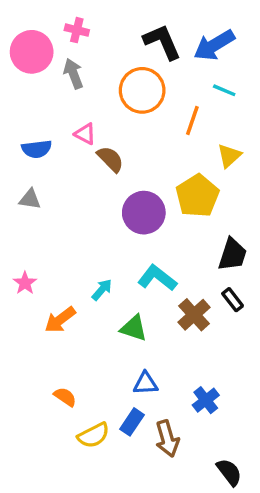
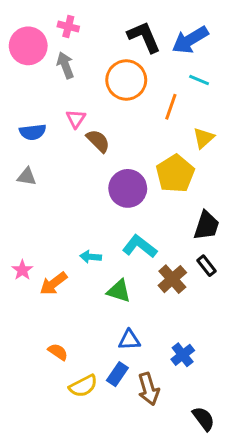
pink triangle: (85, 134) -> (76, 119), turned 36
pink star: (25, 283) -> (22, 270), moved
cyan arrow: (102, 290) -> (91, 257), turned -126

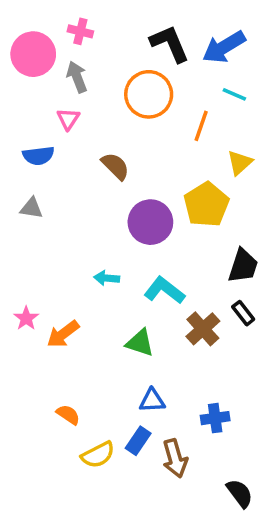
pink triangle: (76, 119) -> (68, 119), moved
cyan arrow: (91, 257) -> (107, 278), moved
blue cross: (183, 355) -> (215, 418), turned 30

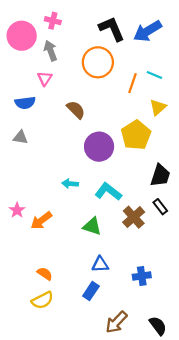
cyan line: (234, 94) -> (154, 75), moved
yellow semicircle: (98, 455) -> (42, 300), moved
brown arrow: (175, 458) -> (116, 322), moved, turned 60

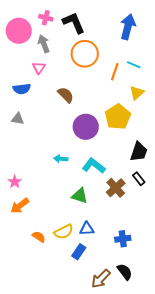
black L-shape: (112, 29) -> (74, 23), moved
blue arrow: (148, 31) -> (128, 27), turned 135
orange arrow: (41, 221) -> (20, 206), moved
yellow semicircle: (42, 300) -> (64, 232), moved
black semicircle: (158, 326) -> (125, 272), moved

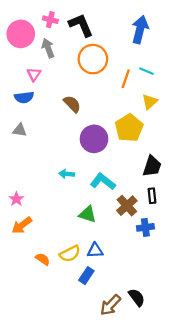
pink triangle: (39, 68) -> (34, 74), moved
black rectangle: (139, 179) -> (152, 196), turned 32
blue cross: (123, 239) -> (145, 227), moved

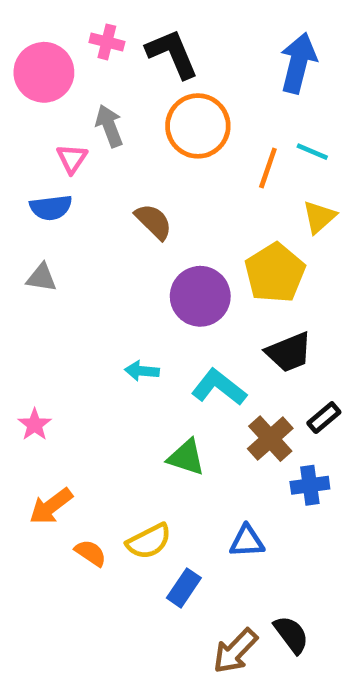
gray arrow: (48, 48) -> (109, 126), moved
black trapezoid: (152, 166) -> (289, 352), moved, turned 50
black rectangle: (152, 196) -> (324, 418), turned 56
orange arrow: (22, 225) -> (51, 506), moved
blue triangle: (95, 250) -> (247, 541), moved

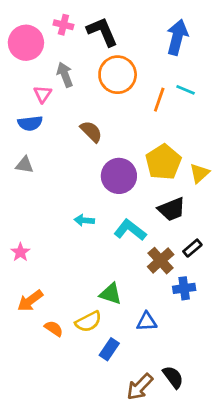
yellow triangle: (319, 217) -> (199, 173), moved
green triangle: (186, 457) -> (111, 294), moved

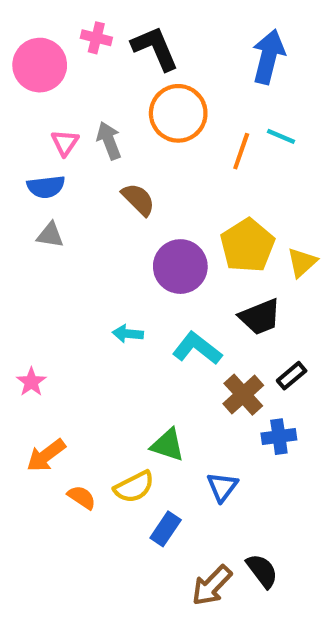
gray arrow: (65, 75) -> (109, 141), moved
gray triangle: (25, 165) -> (50, 235), moved
blue triangle: (147, 322) -> (222, 487), turned -50

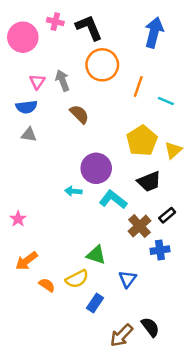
cyan line: (281, 136) -> (166, 101), moved
purple circle: (180, 267) -> (96, 168), moved

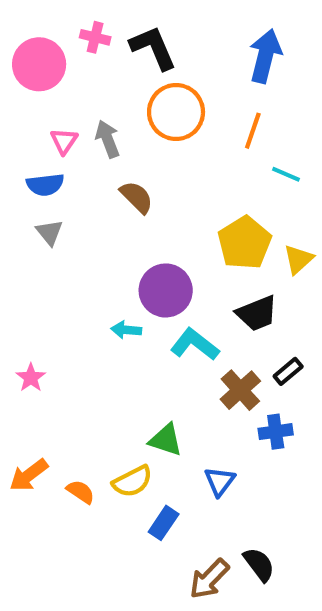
orange line: (138, 87) -> (253, 131), moved
gray triangle: (29, 135) -> (49, 232), turned 42
orange arrow: (26, 261) -> (29, 475), moved

